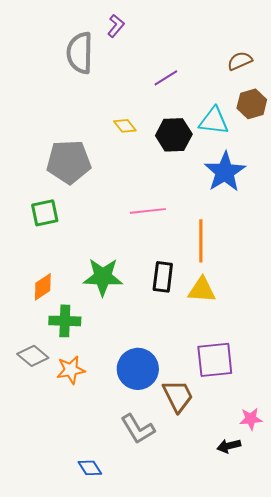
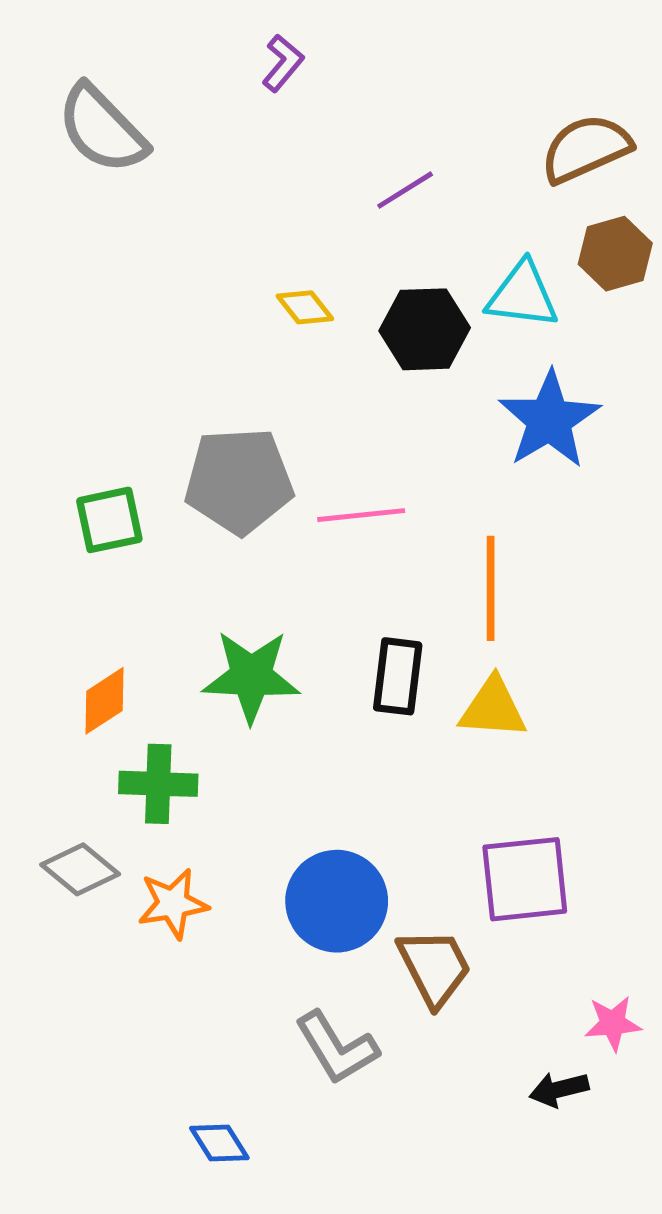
gray semicircle: (80, 53) -> (102, 129), moved, turned -45
brown semicircle: (240, 61) -> (586, 149), size x1.5
gray pentagon: (69, 162) -> (239, 481), moved

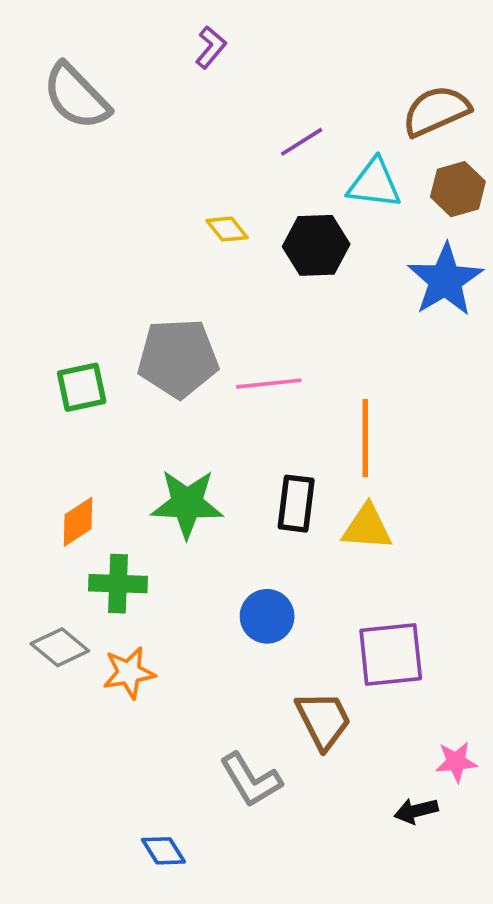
cyan triangle: (522, 295) -> (374, 184), moved
blue star: (549, 420) -> (445, 280), moved
blue circle: (337, 901) -> (267, 616), moved, size x0.7

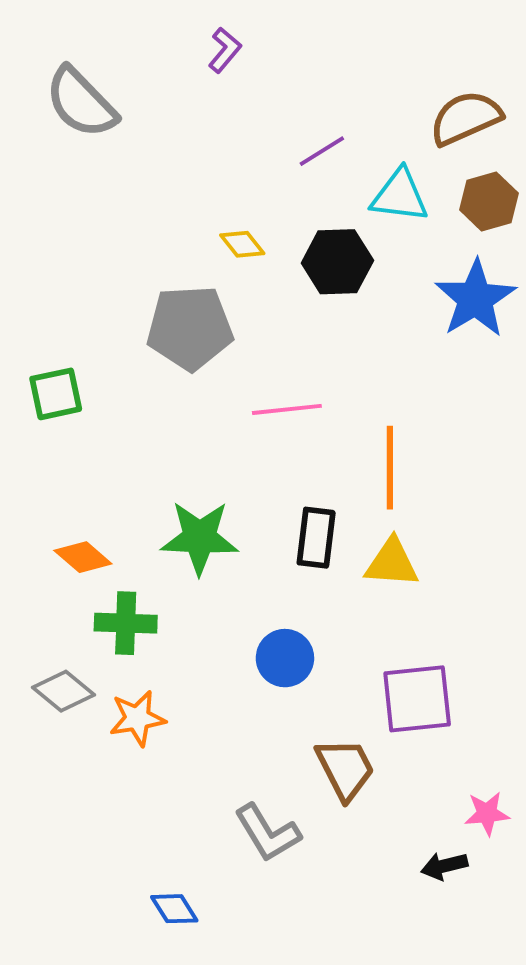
gray pentagon: (178, 358) -> (190, 328), moved
green square: (82, 387) -> (56, 394), moved
orange diamond: (78, 522) -> (83, 557), turned 74

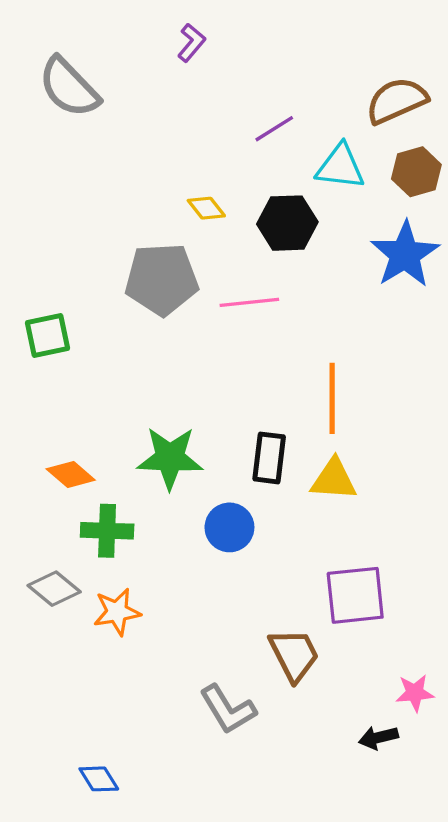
pink line: (287, 409) -> (249, 302), moved
blue circle: (285, 658) -> (229, 527), moved
blue diamond: (174, 909) -> (99, 779), moved

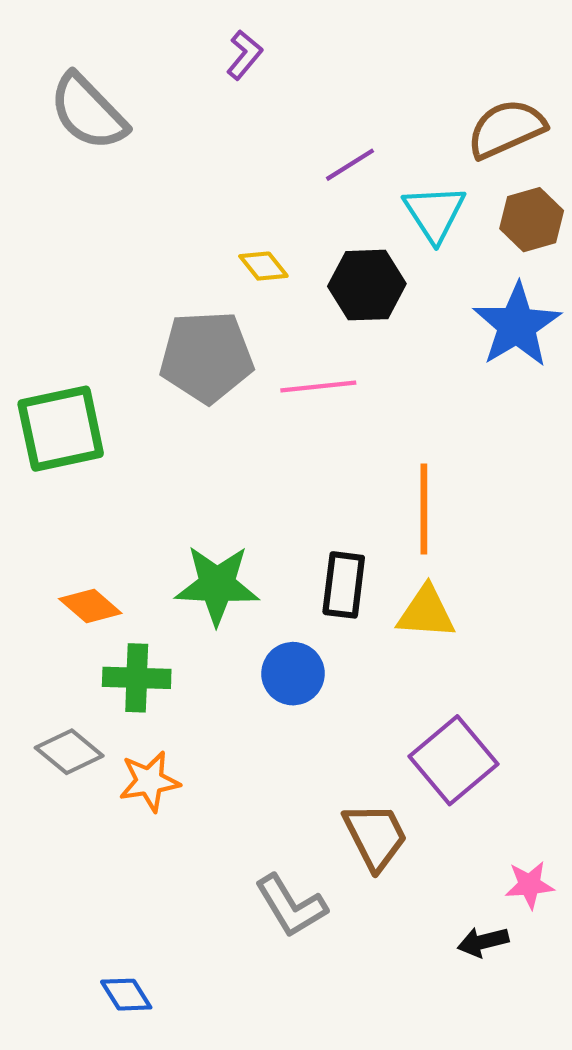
cyan triangle: (340, 167) -> (434, 213), turned 50
green square: (47, 336) -> (61, 429), size x1.5
purple square: (355, 595) -> (453, 760), turned -34

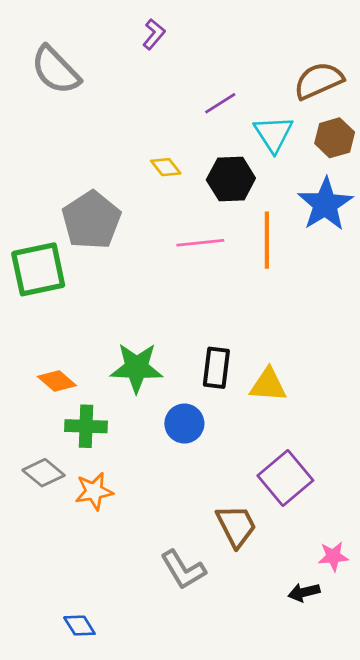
gray pentagon: (206, 357) -> (91, 220), moved, turned -30
orange line: (424, 509) -> (267, 240), moved

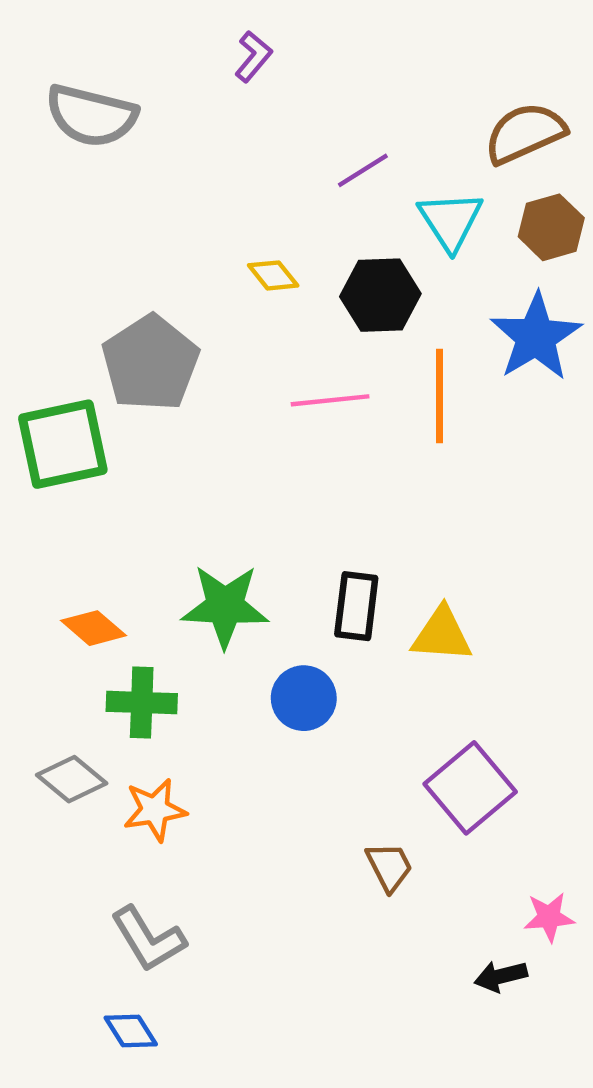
gray semicircle: (55, 70) -> (91, 116), turned -32
brown trapezoid: (236, 526) -> (389, 867), size x0.7
gray L-shape: (183, 570) -> (148, 939), moved

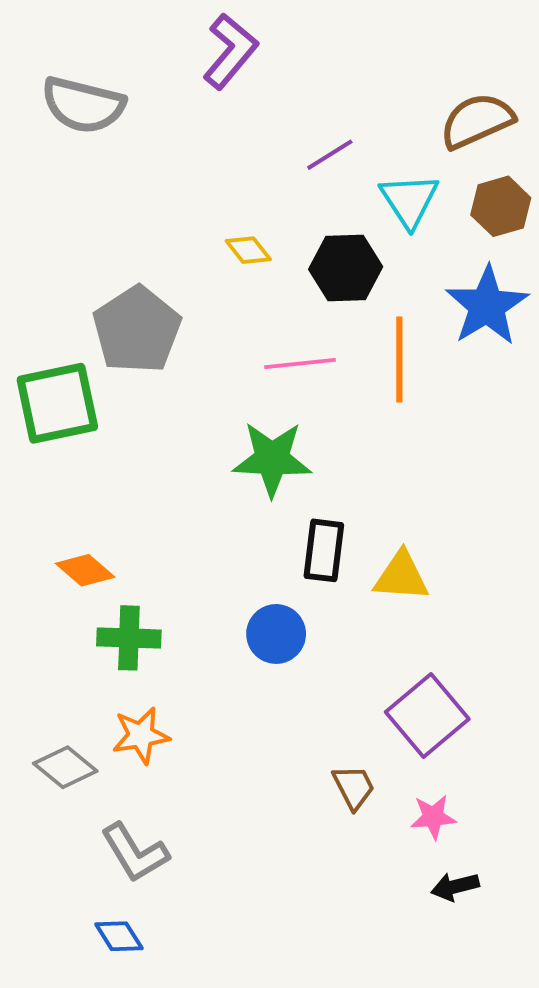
purple L-shape: (253, 56) -> (230, 51), size x1.6
green star: (225, 606) -> (272, 459), moved
gray diamond: (72, 779) -> (65, 767), moved
pink star: (549, 917) -> (433, 817), moved

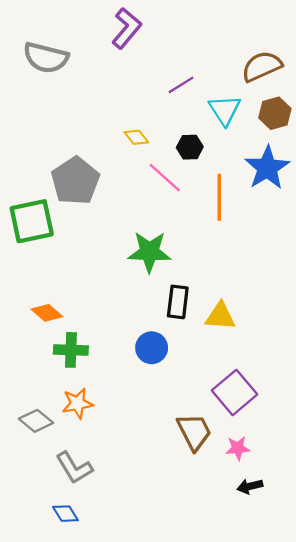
black hexagon: (346, 268) -> (190, 147), size x0.7
pink line: (300, 363) -> (165, 178), moved, turned 48
brown trapezoid: (354, 787) -> (194, 432), size x1.5

